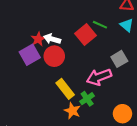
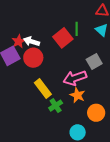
green line: (100, 25) -> (77, 29), turned 64
green cross: (87, 99) -> (56, 106), moved
orange star: (72, 111) -> (77, 95), moved

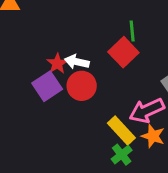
green line: (77, 29) -> (132, 31), moved
yellow rectangle: (43, 88) -> (121, 130), moved

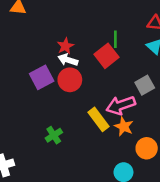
red star: (57, 64) -> (65, 46), moved
green cross: (122, 155) -> (54, 135), moved

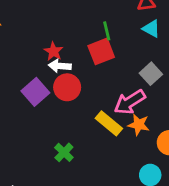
red square: (106, 56) -> (101, 51), turned 30

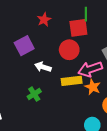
white arrow: (60, 66) -> (43, 67), moved
red circle: (67, 87) -> (69, 50), moved
yellow rectangle: (109, 123) -> (72, 81), turned -60

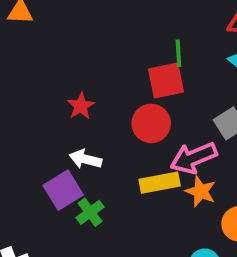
red star: (44, 20) -> (81, 106), moved
purple square: (24, 46) -> (63, 190), moved
white arrow: (43, 67) -> (85, 159), moved

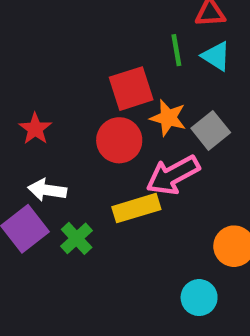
green line: (178, 53) -> (176, 50), moved
orange star: (201, 191) -> (168, 118), moved
green cross: (90, 212) -> (77, 238), moved

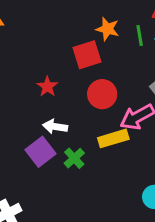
red square: (131, 89) -> (87, 55), moved
orange star: (168, 118) -> (107, 29), moved

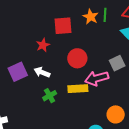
green line: (140, 35) -> (105, 15), moved
red square: (87, 55) -> (63, 26), moved
purple square: (41, 152) -> (18, 72), moved

